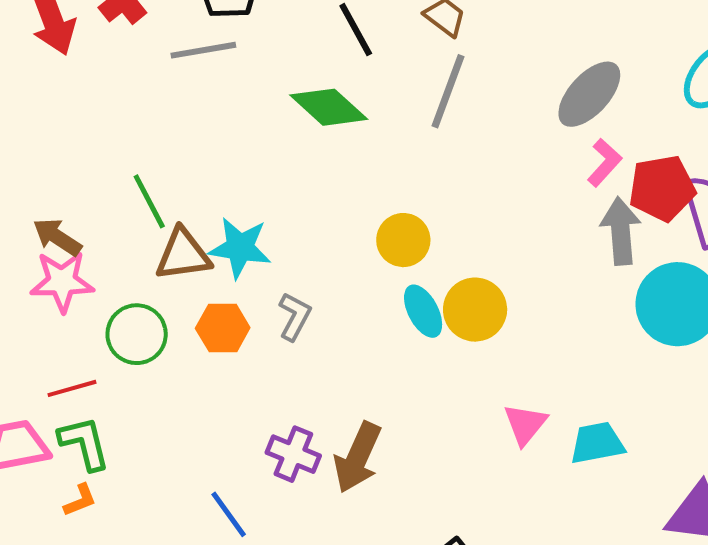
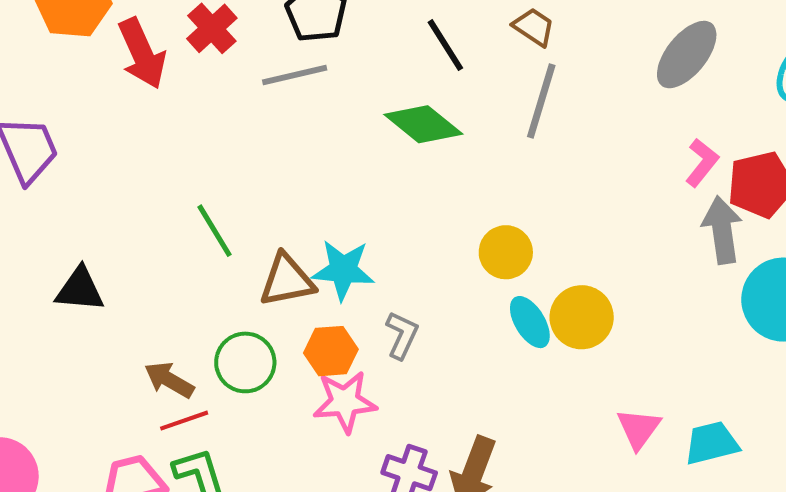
gray ellipse: (589, 94) -> (687, 55), moved
green line: (149, 201) -> (214, 231), moved
brown arrow: (57, 237) -> (169, 380), moved
pink star: (62, 281) -> (345, 402), moved

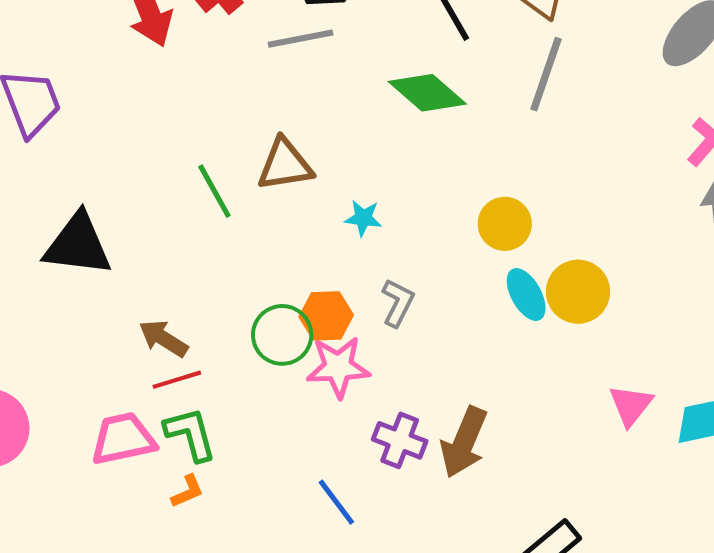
cyan star: (343, 270) -> (363, 218), moved, size x0.6
brown triangle: (287, 280) -> (285, 165), moved
black triangle: (80, 289) -> (78, 245), size x1.4
green circle: (245, 362) -> (282, 335), moved

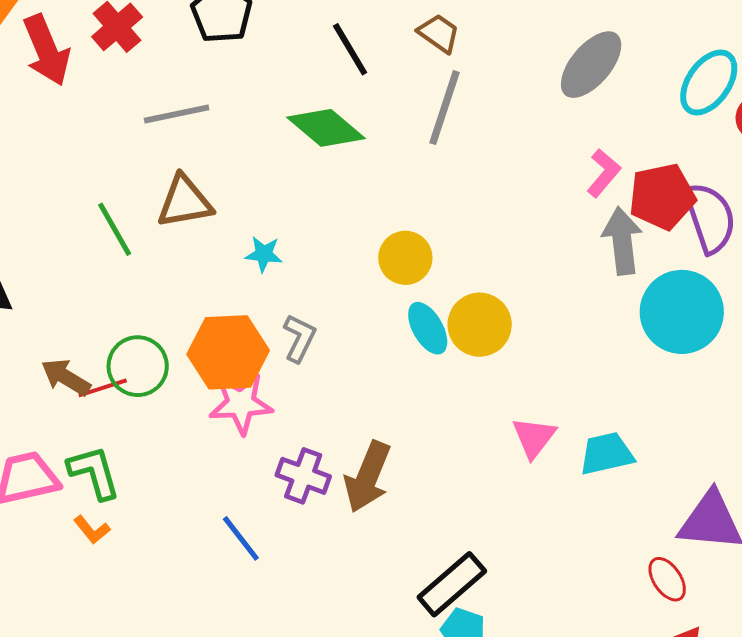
gray line: (301, 39) -> (177, 114), moved
orange hexagon: (326, 316) -> (228, 352), size x1.5
green circle: (282, 335) -> (138, 366), moved
red line: (177, 380) -> (103, 388), moved
orange L-shape: (187, 491) -> (92, 530), turned 75

